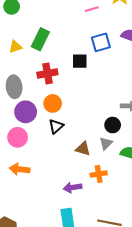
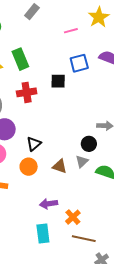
green rectangle: (40, 39) -> (20, 59), turned -50
orange circle: (53, 103) -> (29, 167), moved
orange cross: (99, 174) -> (73, 217), moved, turned -35

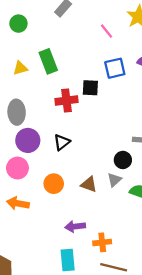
pink line: (71, 31) -> (107, 31), turned 64
red cross: (27, 92) -> (67, 101), moved
black triangle: (34, 144) -> (62, 142), moved
orange cross: (73, 217) -> (102, 242), turned 35

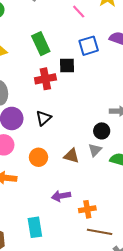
green rectangle: (48, 61) -> (41, 44), moved
cyan rectangle: (68, 260) -> (35, 227), moved

